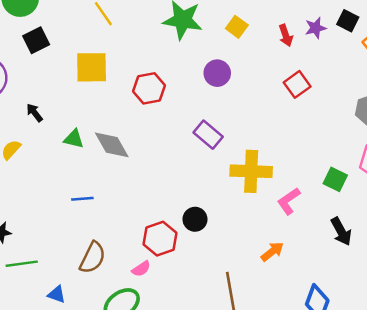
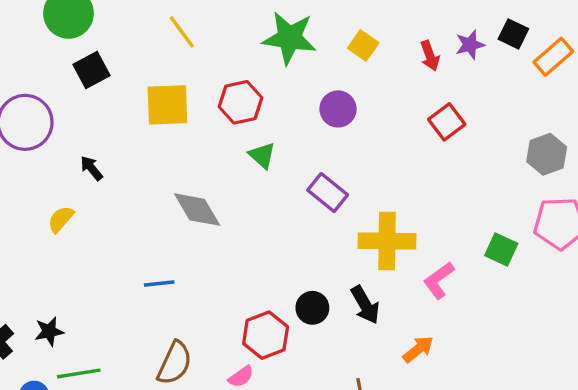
red hexagon: (149, 88) -> (240, 102), moved
green triangle: (74, 139) -> (262, 155), moved, turned 30
black arrow: (341, 231) -> (365, 305), moved

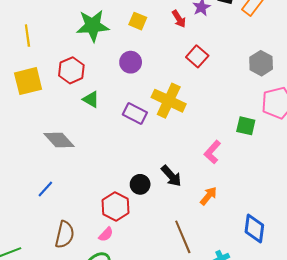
yellow line: (182, 32) -> (27, 36), turned 40
yellow cross: (387, 241) -> (169, 101), moved, turned 36
blue line: (159, 284) -> (45, 189), turned -30

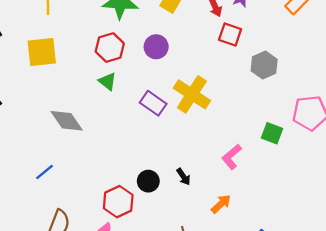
red square: (197, 56) -> (230, 35), moved, turned -30
gray hexagon: (261, 63) -> (264, 65), moved
red hexagon: (71, 70) -> (110, 47), moved
black arrow: (171, 176) -> (183, 177), size x0.7

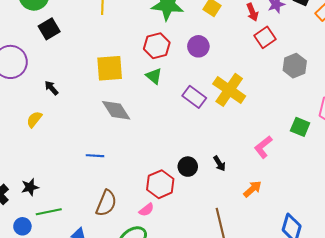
red square: (230, 35) -> (265, 37), turned 35
yellow square: (42, 52) -> (110, 68), moved
blue line: (45, 172) -> (95, 156), turned 42

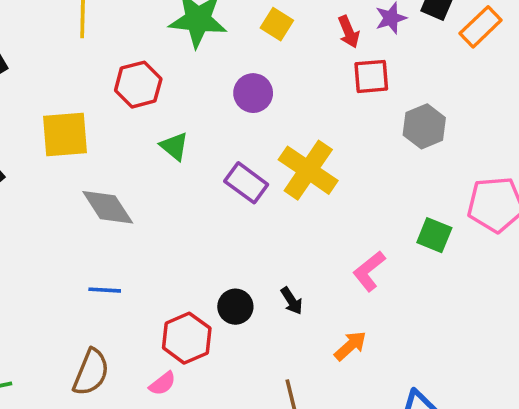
red square: (265, 37) -> (371, 76), turned 30
red hexagon: (157, 46) -> (138, 85), moved
yellow square: (110, 68) -> (65, 134), moved
blue line: (95, 156) -> (105, 290), moved

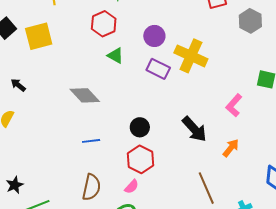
red hexagon: (138, 85) -> (104, 24), moved
purple circle: (253, 93) -> (154, 36), moved
yellow square: (65, 134) -> (39, 36), moved
black arrow: (292, 301) -> (194, 129), size x1.8
black circle: (235, 307) -> (140, 127), moved

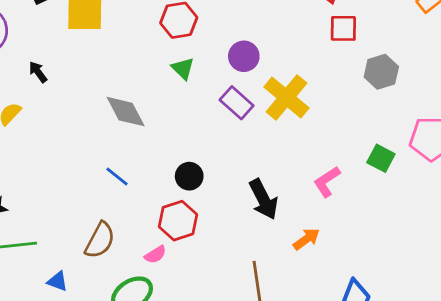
blue line: (91, 141) -> (117, 177), turned 30

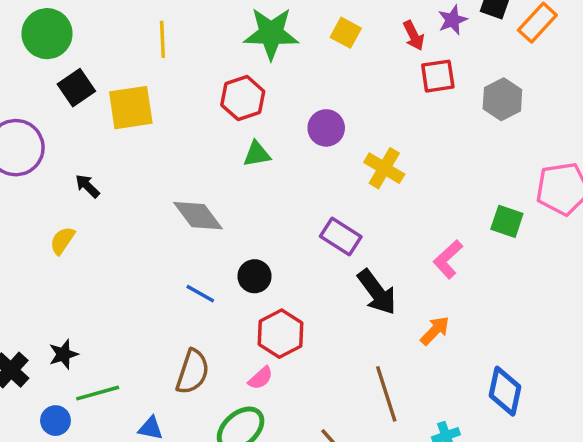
green triangle: (183, 68) -> (257, 154), turned -45
gray hexagon: (381, 72) -> (502, 99), moved
yellow cross: (286, 97) -> (384, 168), size x0.7
purple rectangle: (237, 103) -> (341, 236), moved
black circle: (189, 176) -> (255, 276), moved

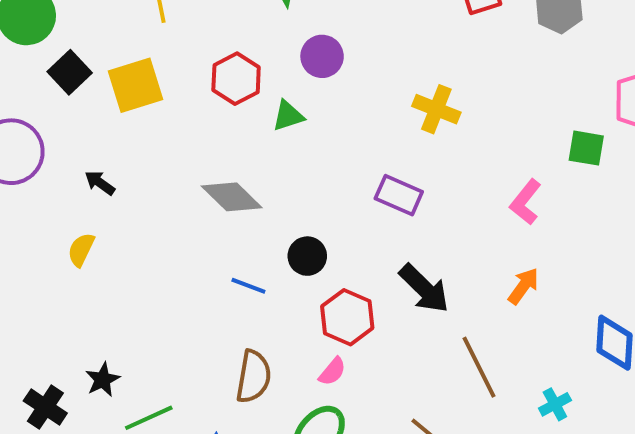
red hexagon: (243, 98) -> (236, 79), moved
purple circle: (326, 128) -> (322, 56), moved
black arrow: (377, 292) -> (424, 289), moved

